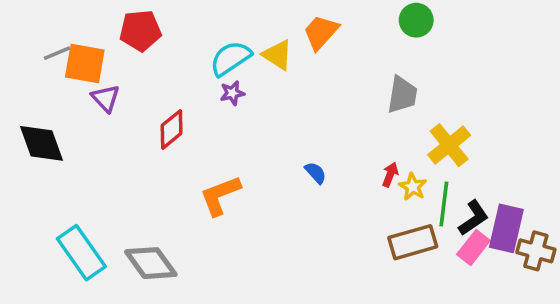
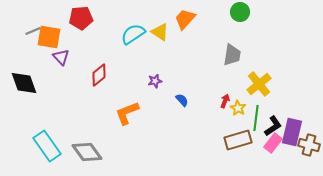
purple star: (232, 93) -> (155, 81), moved

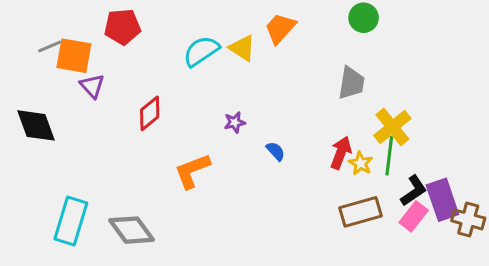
red arrow: (225, 101) -> (341, 153), size x1.5
green line: (256, 118) -> (389, 156), moved
purple rectangle: (292, 132) -> (442, 200), turned -32
cyan rectangle: (47, 146) -> (71, 221), turned 52

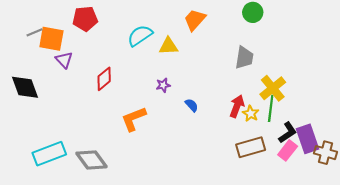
yellow triangle: (242, 48) -> (168, 46), moved, turned -36
cyan rectangle: (71, 221) -> (49, 154), turned 52

